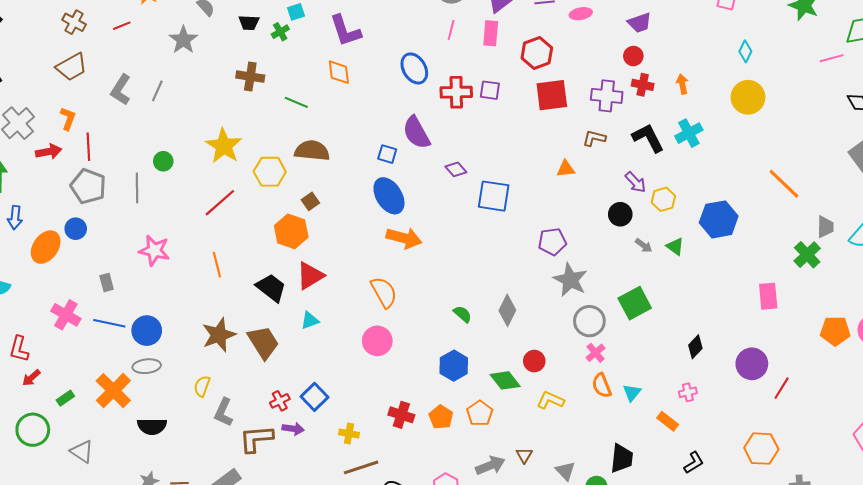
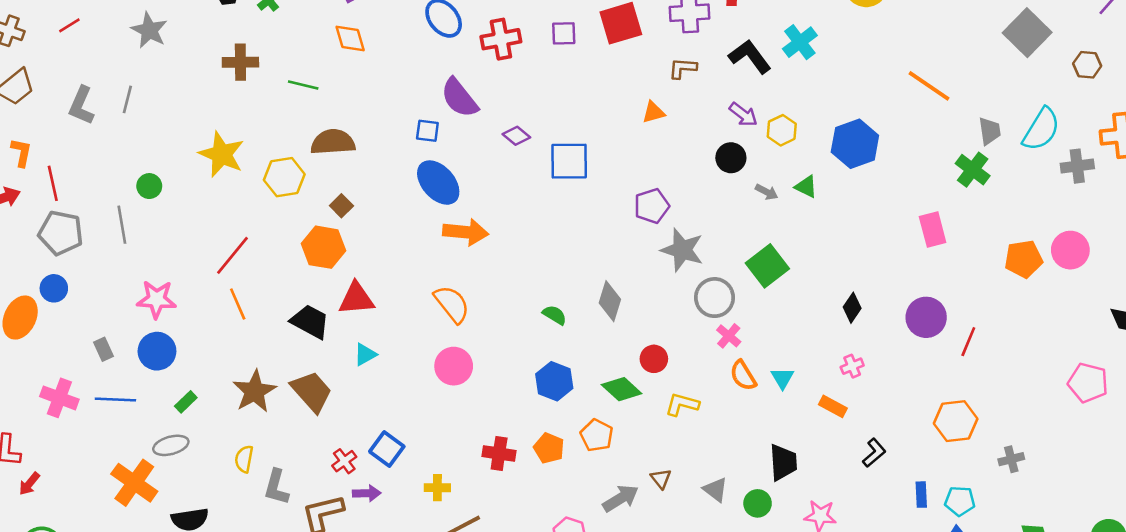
purple square: (490, 90) -> (564, 33), moved
red line: (220, 203) -> (232, 255), moved
red triangle: (310, 276) -> (356, 299), turned 36
blue circle: (147, 331) -> (157, 351), moved
green rectangle: (65, 398) -> (186, 402), moved

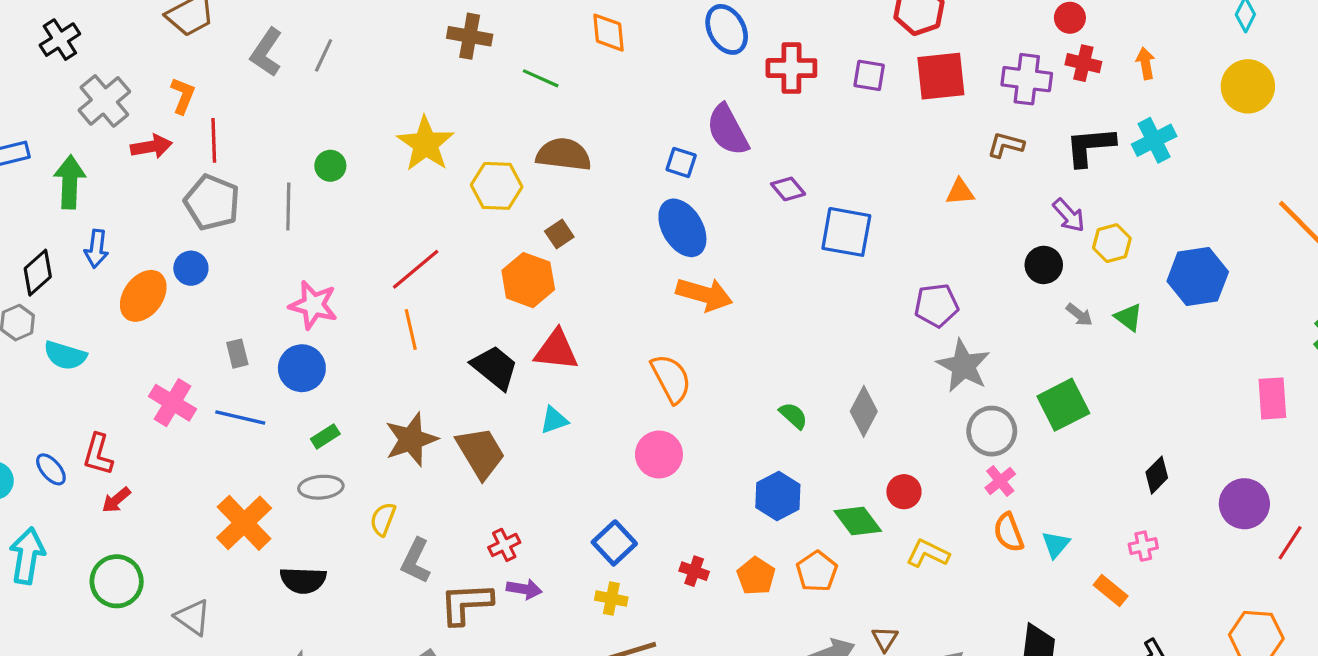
black L-shape: (750, 57) -> (1090, 146), turned -69
gray ellipse: (171, 445) -> (321, 487), moved
blue square: (387, 449) -> (614, 543), moved
red cross: (499, 454) -> (694, 571), size x0.7

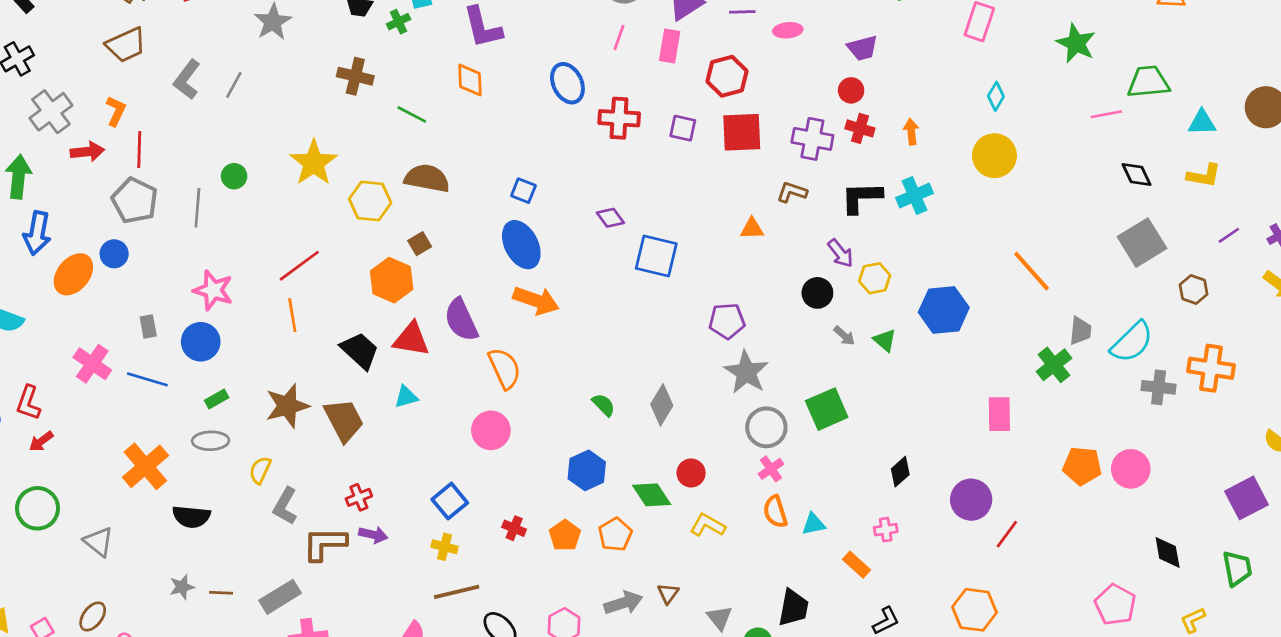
purple semicircle: (728, 130) -> (461, 320), moved
blue arrow: (96, 249) -> (37, 233), size x1.4
cyan triangle: (1056, 545) -> (814, 524), turned 35

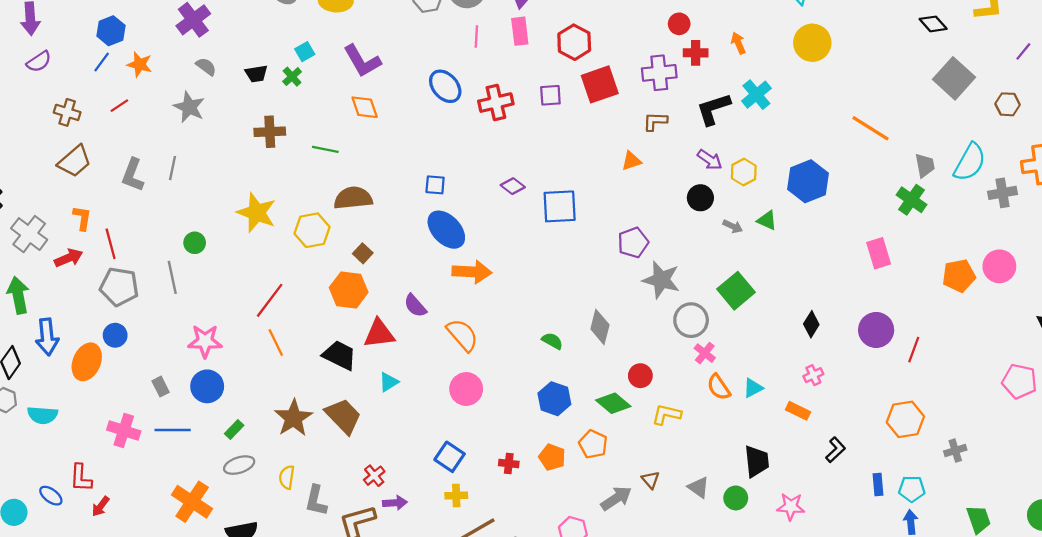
purple semicircle: (461, 320) -> (415, 306), size x0.7

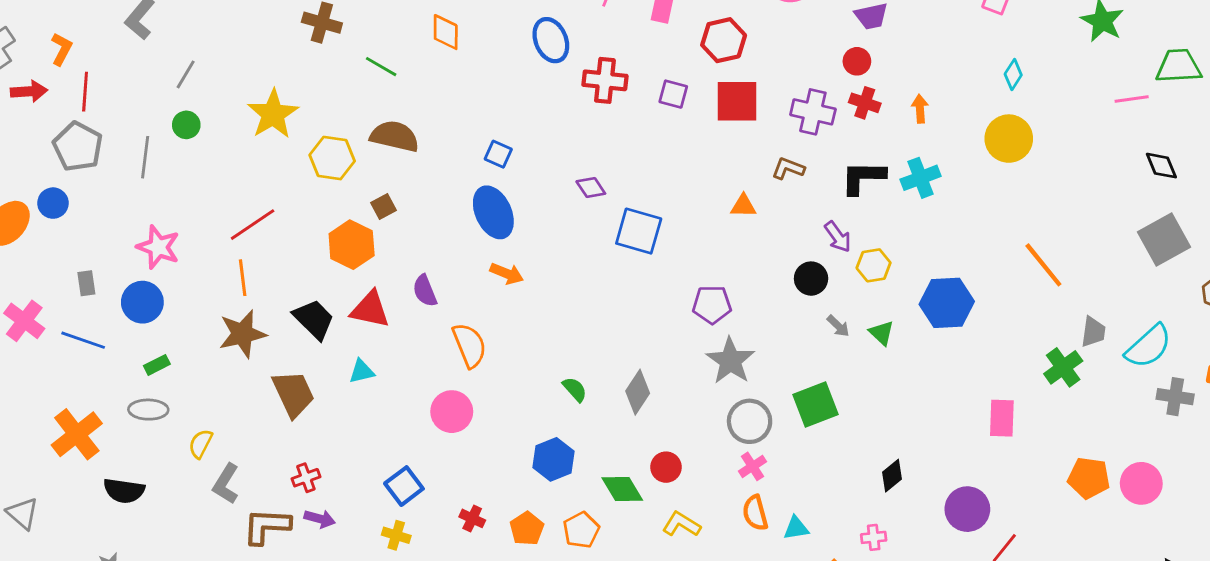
gray line: (172, 168) -> (186, 74), moved
orange arrow: (472, 272) -> (507, 273), size x0.7
brown star: (294, 418) -> (242, 334), moved

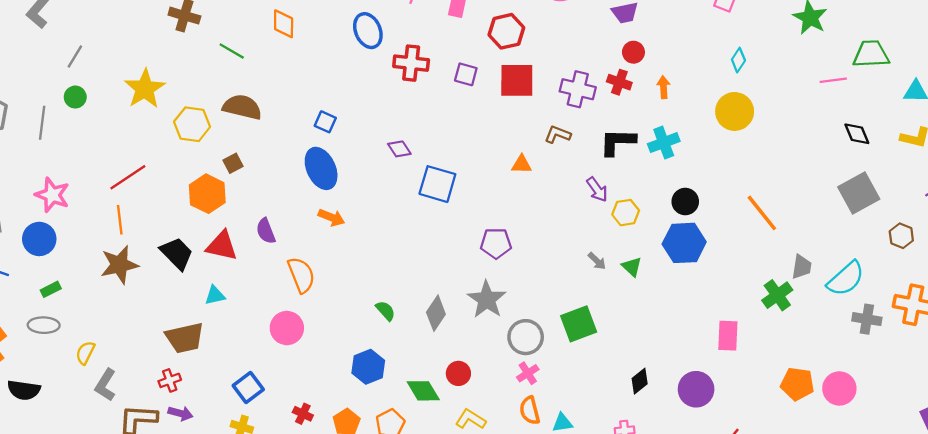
red circle: (857, 61) -> (633, 52), moved
black circle: (811, 279) -> (685, 202), moved
gray star: (730, 361) -> (487, 300), moved
brown trapezoid: (293, 394) -> (185, 338), moved, turned 102
purple circle: (967, 509) -> (696, 389), moved

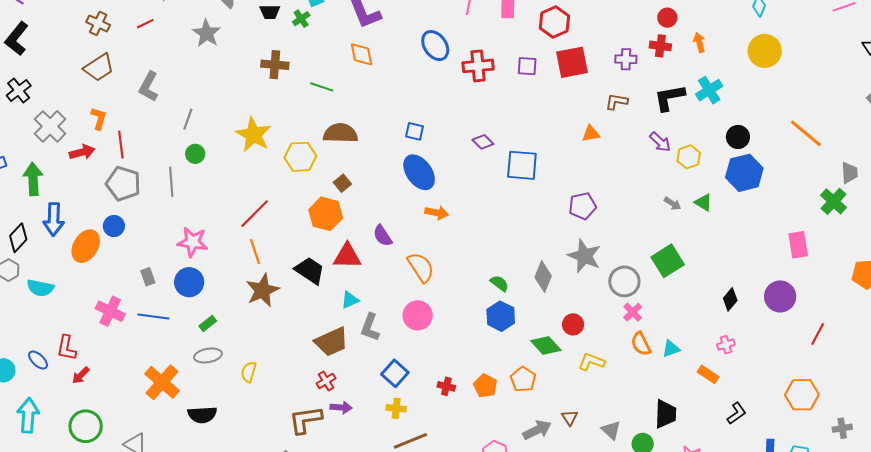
purple cross: (578, 89) -> (626, 59), size x0.7
blue hexagon: (368, 367) -> (501, 316), moved
gray L-shape: (105, 385) -> (370, 327), moved

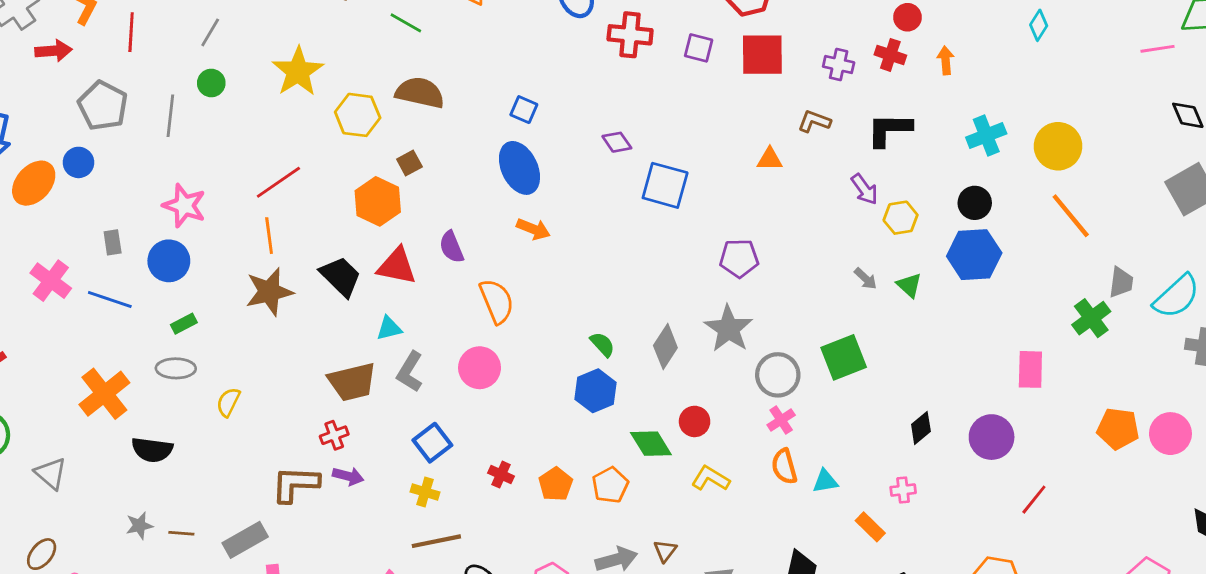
yellow circle: (765, 51) -> (1058, 146), moved
cyan cross: (709, 90) -> (986, 136), moved
red line: (121, 145) -> (131, 32), moved

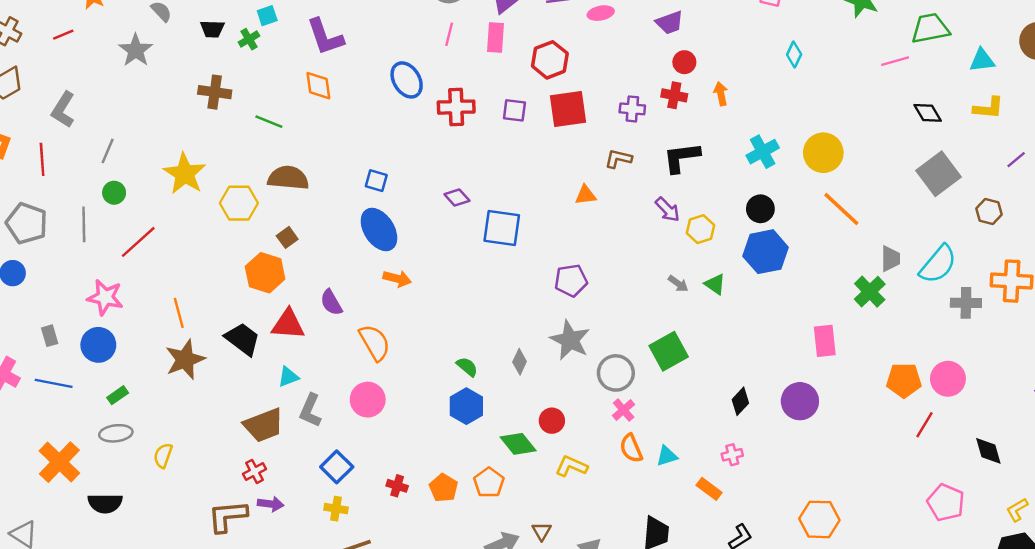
red line: (278, 182) -> (138, 242), moved
gray diamond: (665, 347) -> (520, 362), size x0.7
red line: (1034, 500) -> (925, 425), moved

